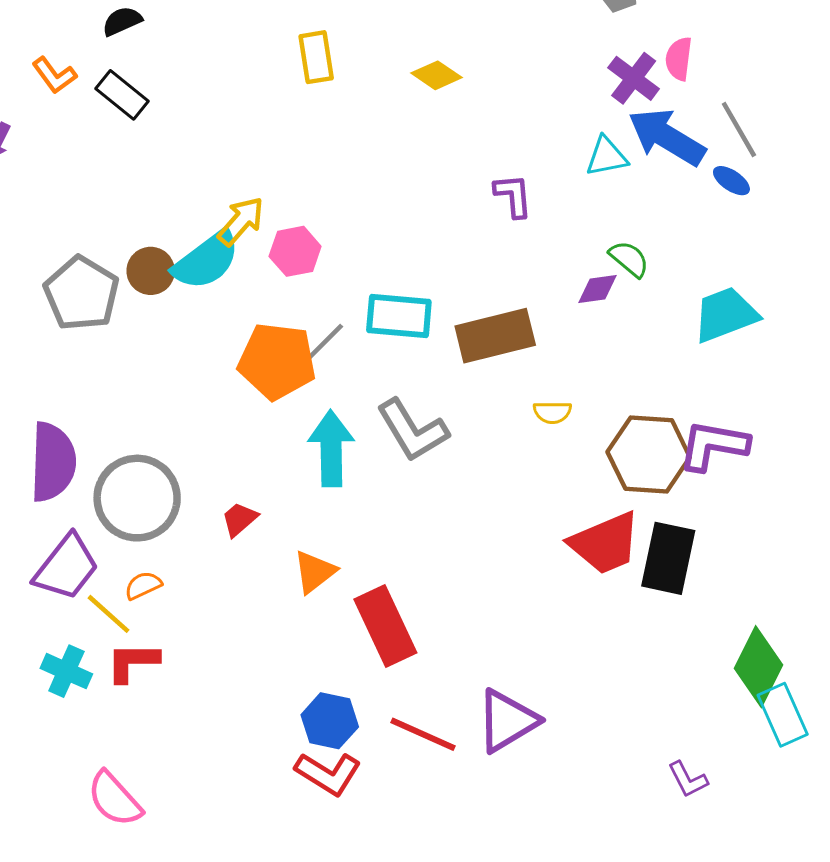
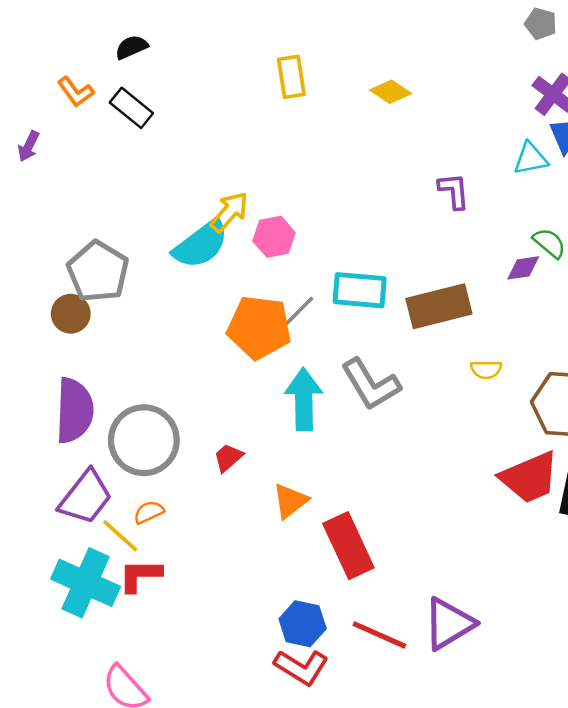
brown circle: (151, 271) -> (71, 314), moved
cyan cross: (66, 671) -> (86, 583), size x1.6

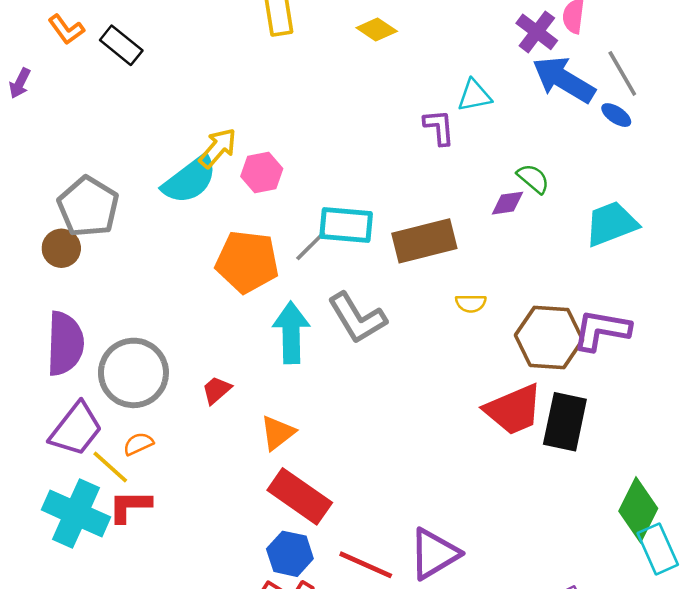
cyan triangle: (531, 159) -> (474, 95), moved
gray line: (299, 311) -> (311, 246), moved
red rectangle: (348, 546) -> (300, 496), moved, turned -30

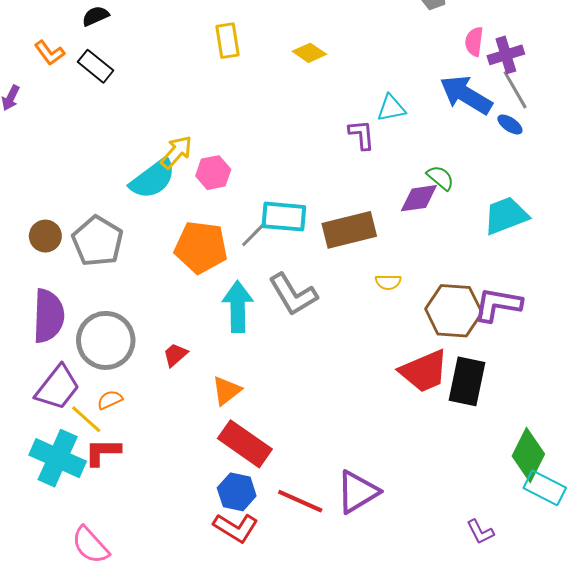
purple cross: (537, 32) -> (506, 55), moved, turned 36
purple diamond: (507, 203) -> (419, 198), size x1.4
gray pentagon: (88, 207) -> (98, 241), moved
cyan rectangle: (658, 549) -> (545, 488), turned -39

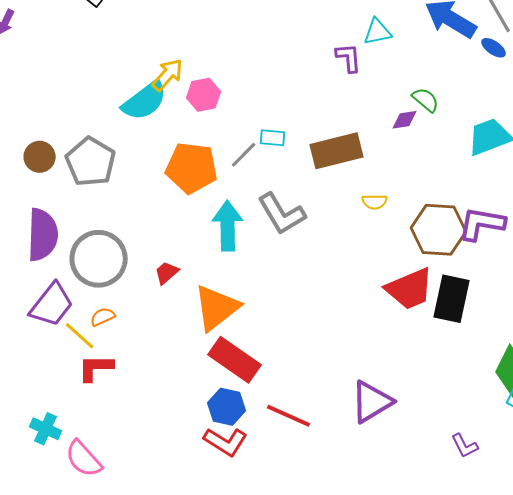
purple diamond: (419, 198) -> (405, 120), size x0.7
cyan rectangle: (284, 217) -> (273, 138), size x0.6
orange triangle: (226, 391) -> (217, 308), size x1.6
cyan cross: (58, 458) -> (46, 429), moved, size x0.6
purple triangle: (357, 492) -> (372, 402), moved

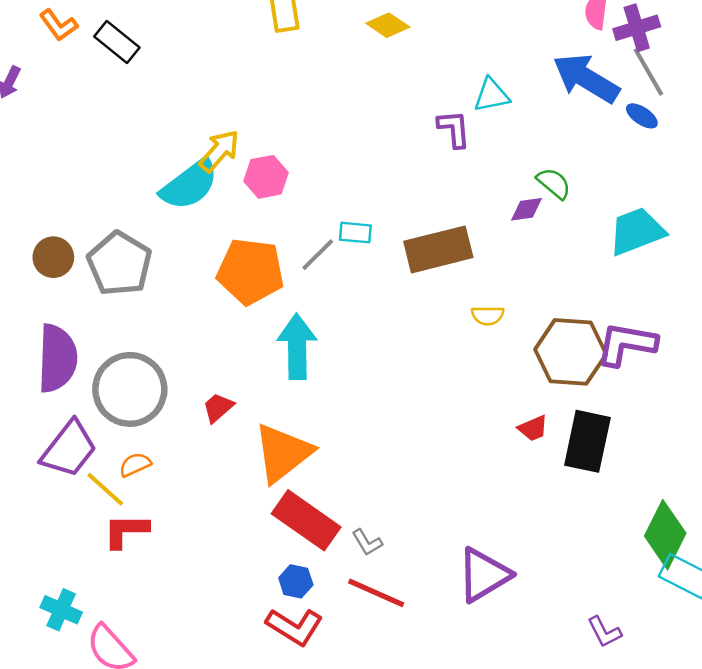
gray L-shape: (282, 214) -> (367, 542), moved, size x0.5
red trapezoid: (410, 289) -> (533, 428), size x0.5
blue hexagon: (227, 407) -> (296, 581), size x0.7

